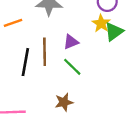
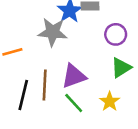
yellow star: (101, 23) -> (110, 102), moved
purple triangle: (71, 42) -> (74, 76), size x1.5

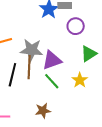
gray star: (53, 32) -> (31, 50), moved
purple circle: (116, 34) -> (76, 26), moved

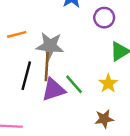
purple triangle: (52, 60) -> (53, 90), moved
brown star: (43, 111) -> (104, 119), moved

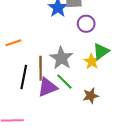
gray star: (50, 46) -> (61, 58), moved, turned 30
yellow star: (108, 83) -> (92, 61), moved
brown star: (104, 119) -> (91, 96), moved

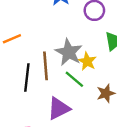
yellow star: (92, 61) -> (87, 61), moved
purple triangle: (47, 87) -> (59, 108), moved

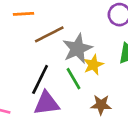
brown line: (45, 66) -> (49, 34), moved, turned 48
black line: (27, 77) -> (40, 79), moved

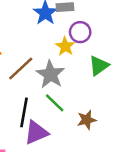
yellow star: (93, 65) -> (65, 46), moved

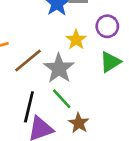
purple circle: (80, 32) -> (107, 26), moved
brown star: (87, 120) -> (79, 123), moved, turned -30

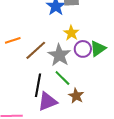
purple circle: (107, 26) -> (83, 49), moved

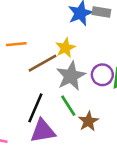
yellow star: (71, 33) -> (65, 48), moved
brown star: (76, 96) -> (88, 121), moved

